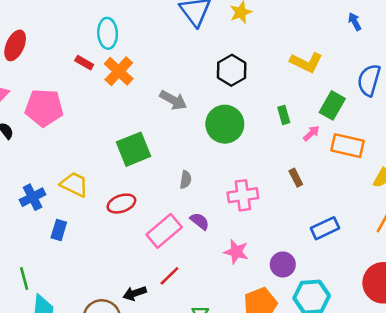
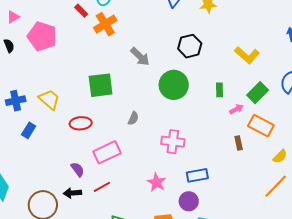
brown rectangle: (296, 178) -> (239, 143), moved
purple semicircle: (200, 221) -> (78, 169), moved
blue rectangle: (325, 228) -> (197, 175), moved

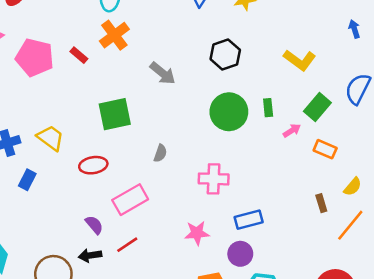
red rectangle: (81, 11) -> (79, 55), moved
green circle: (174, 85) -> (229, 112), moved
orange rectangle: (261, 126) -> (325, 149), size x0.7
brown rectangle: (239, 143) -> (321, 203), moved
pink star: (157, 182) -> (197, 233), turned -30

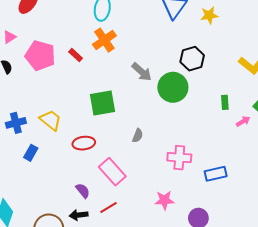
green circle: (229, 112) -> (173, 87), moved
pink rectangle: (130, 200) -> (112, 172), turned 76
blue rectangle: (249, 220) -> (216, 174), moved

